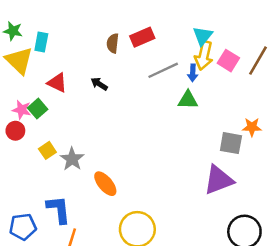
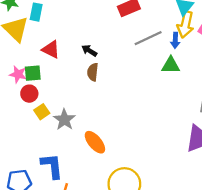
brown semicircle: (113, 43) -> (93, 72), moved
green square: (38, 109) -> (33, 73), turned 36
red circle: (15, 131) -> (29, 94), moved

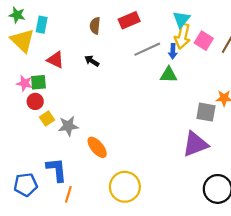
brown semicircle: (93, 72) -> (95, 26), moved
gray star: (64, 120) -> (68, 126), turned 30

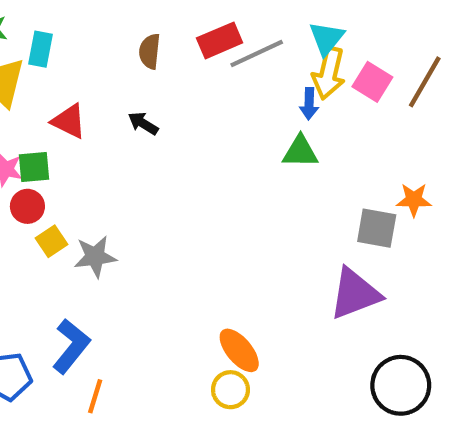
gray line: (147, 49) -> (257, 54), moved
orange ellipse: (97, 147) -> (239, 350), moved
blue L-shape: (57, 170) -> (71, 346), turned 45
yellow circle: (125, 187) -> (230, 390), moved, size x0.6

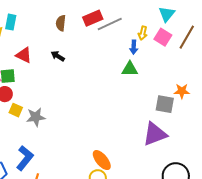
cyan triangle: (327, 38) -> (167, 14), moved
yellow arrow: (329, 73) -> (143, 33), size x0.6
yellow square: (51, 241) -> (16, 110), turned -32

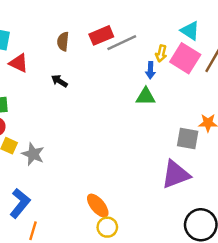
cyan triangle: (167, 14) -> (190, 31), turned -36
pink square: (163, 37) -> (185, 58), size x1.4
red triangle: (24, 55) -> (19, 63), moved
gray star: (36, 117) -> (33, 154), turned 30
orange ellipse: (102, 160) -> (98, 206), moved

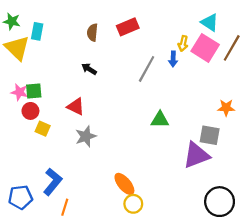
gray line: (122, 43) -> (147, 69), moved, turned -36
red triangle: (19, 63) -> (76, 107), moved
green triangle: (146, 97) -> (160, 120), moved
gray square: (188, 139) -> (210, 135), moved
gray star: (33, 154) -> (86, 136), moved, turned 30

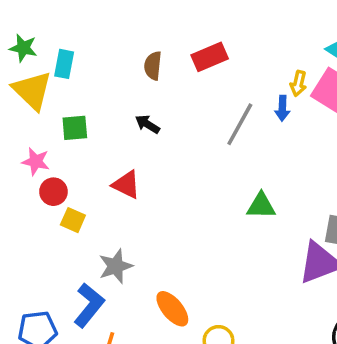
green square: (34, 91) -> (75, 128), moved
gray star: (86, 136) -> (116, 266), moved
orange ellipse: (124, 184) -> (172, 309), moved

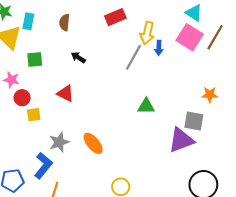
brown semicircle: (153, 66) -> (64, 22), moved
yellow arrow: (298, 83) -> (147, 33), moved, size x1.5
yellow square: (73, 220) -> (34, 115), turned -32
orange ellipse: (172, 309) -> (93, 143), moved

